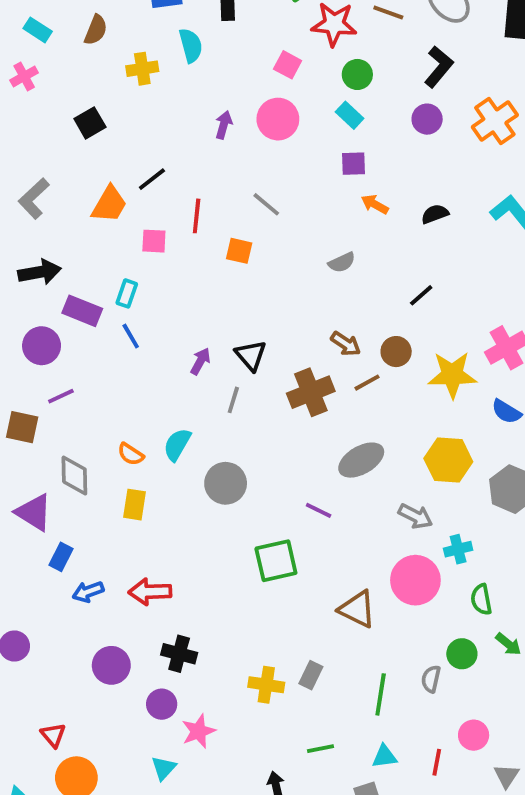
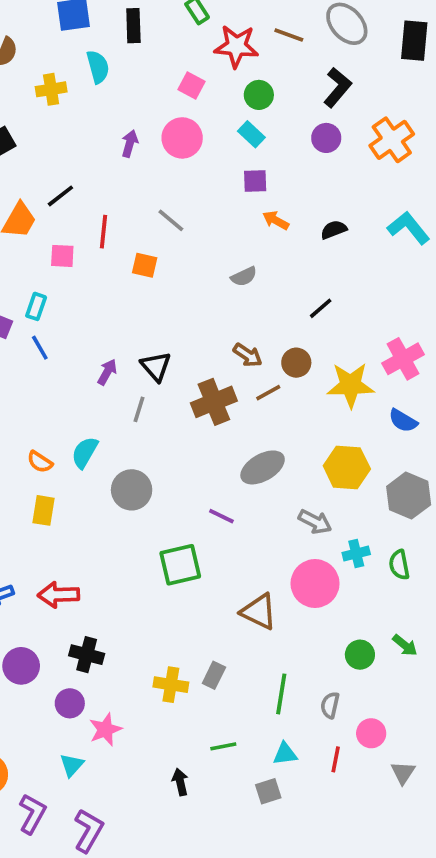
green semicircle: (481, 600) -> (399, 565), moved
gray semicircle: (431, 679) -> (330, 705), moved

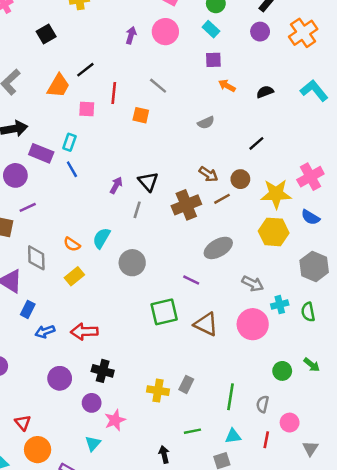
yellow hexagon: (347, 467) -> (274, 232), moved
yellow rectangle: (44, 510) -> (74, 276), turned 42
brown triangle: (259, 612) -> (206, 324), moved

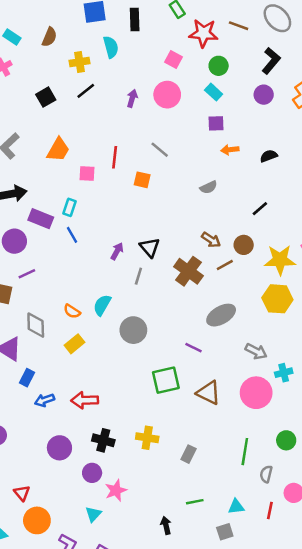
black line: (85, 70) -> (86, 91), moved
orange arrow: (227, 86) -> (230, 150), turned -35
brown cross: (186, 205) -> (188, 271), turned -32
yellow cross: (158, 391) -> (147, 438), moved
green line: (231, 397) -> (245, 452), moved

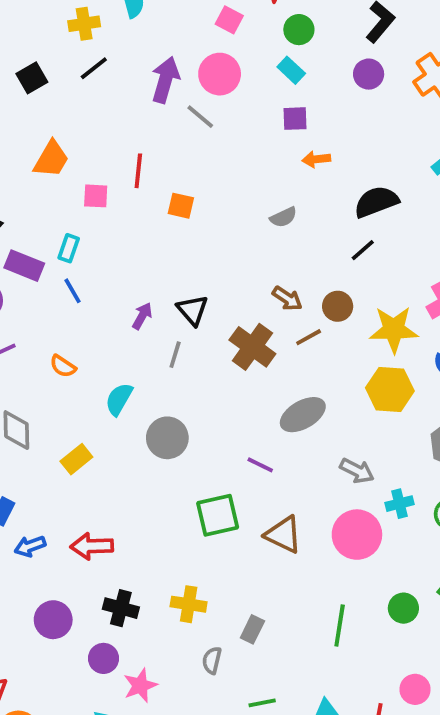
purple arrow: (132, 98) -> (165, 80), size x1.6
gray line: (160, 150) -> (200, 117), moved
black semicircle: (269, 156) -> (376, 202), moved, size x1.6
orange semicircle: (72, 311) -> (63, 366), moved
gray semicircle: (266, 474) -> (212, 660), moved

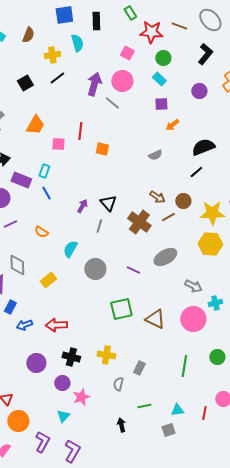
purple circle: (369, 74) -> (199, 91), moved
orange arrow: (316, 159) -> (172, 125), turned -32
purple line: (260, 465) -> (133, 270), moved

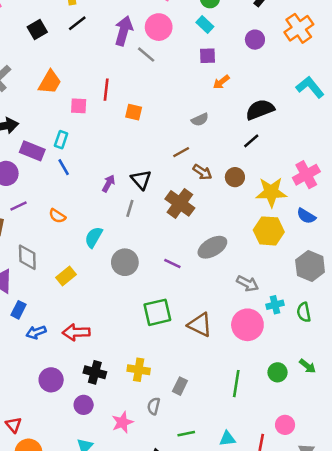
brown line: (168, 217) -> (181, 152), moved
pink star: (81, 397) -> (122, 422), moved

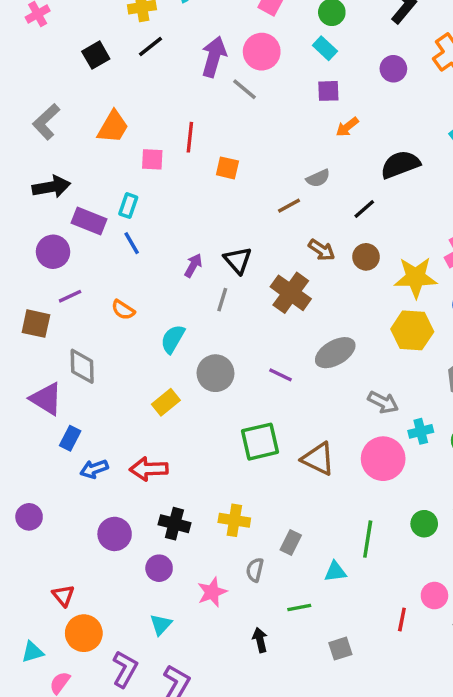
black line: (251, 141) -> (364, 209), moved
brown line: (181, 152) -> (289, 206), moved
yellow rectangle: (66, 276) -> (166, 402), moved
cyan triangle: (227, 439) -> (335, 572), moved

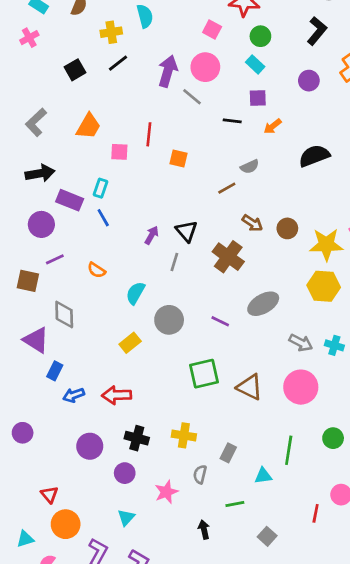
black line: (364, 209) -> (232, 121), moved, turned 48
cyan cross: (421, 431) -> (334, 345), moved, turned 30
gray square: (340, 649) -> (267, 536), turned -30

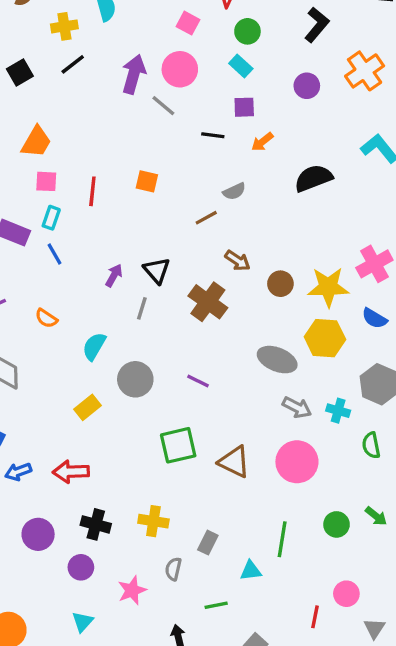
red line: (149, 134) -> (92, 191), moved
pink square: (119, 152) -> (46, 181), moved
brown circle: (287, 228) -> (280, 284), moved
gray ellipse: (263, 304) -> (277, 360), moved, turned 52

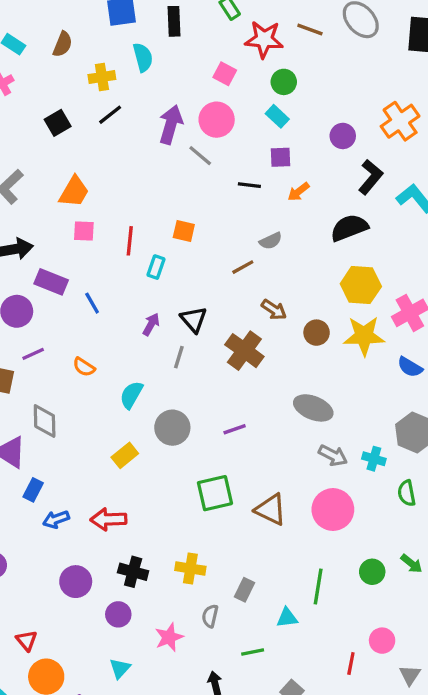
black L-shape: (317, 25) -> (371, 177), moved
cyan rectangle: (51, 218) -> (156, 267), moved
yellow hexagon: (325, 338) -> (361, 285), moved
purple line: (198, 381) -> (235, 429), turned -45

